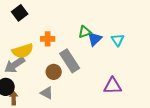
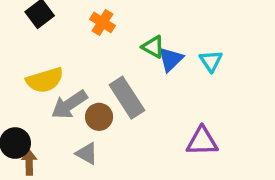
green triangle: (85, 32) -> (153, 47), turned 48
orange cross: (48, 39) -> (103, 22), moved, turned 32
gray arrow: (15, 65) -> (69, 105), moved

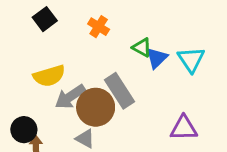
cyan triangle: (211, 61) -> (191, 59), size x1.4
brown circle: (99, 117) -> (96, 107), size x1.6

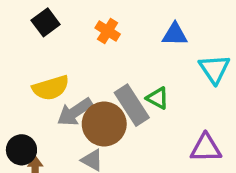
green triangle: (142, 47) -> (158, 98), moved
blue triangle: (157, 58) -> (175, 34), moved, turned 45

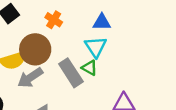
cyan triangle: (214, 69) -> (96, 47), moved
brown circle: (104, 124) -> (35, 49), moved

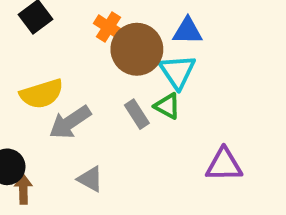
brown circle: (35, 49) -> (137, 49), moved
gray rectangle: (71, 73) -> (137, 114), size x0.6

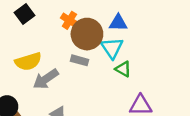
green triangle: (167, 106) -> (123, 69), moved
gray rectangle: (137, 114) -> (79, 60), moved, turned -42

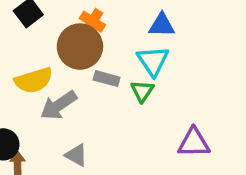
brown circle: (87, 34) -> (80, 47), moved
green triangle: (123, 69) -> (142, 91), moved, turned 35

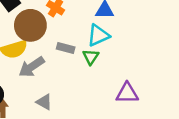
brown circle: (80, 47) -> (30, 25), moved
cyan triangle: (153, 61) -> (98, 35), turned 40

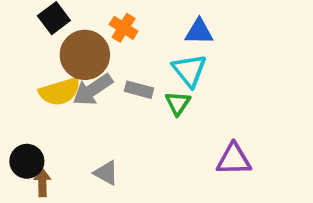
cyan triangle: (98, 35) -> (189, 70), turned -45
gray arrow: (32, 67) -> (93, 90), moved

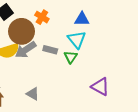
purple triangle: (234, 159) -> (100, 87), turned 30

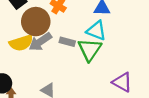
cyan triangle: (77, 40) -> (96, 31), turned -30
green triangle: (71, 57) -> (90, 50), size x1.6

